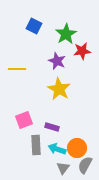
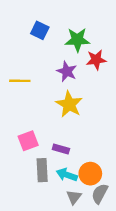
green star: (66, 34) -> (77, 40), turned 30

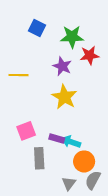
cyan arrow: (67, 175) -> (71, 142), moved

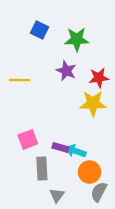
red star: (90, 55) -> (99, 78), moved
yellow star: (64, 97) -> (93, 103), moved, turned -30
gray triangle: (69, 183) -> (57, 195), moved

